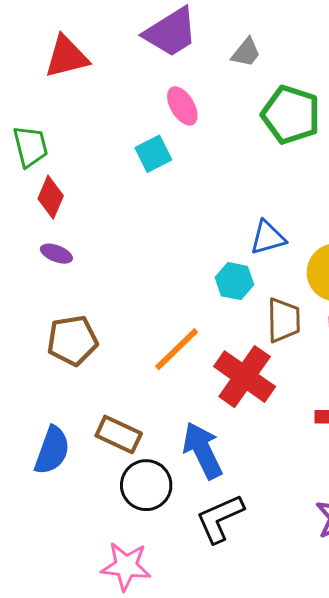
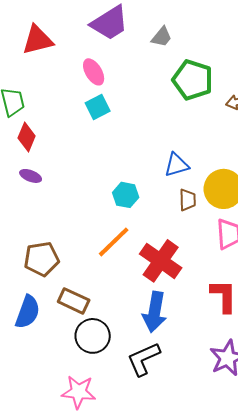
pink ellipse: (182, 106) -> (94, 72), moved
cyan hexagon: (234, 281) -> (126, 195), moved
brown trapezoid: (284, 320) -> (188, 200), moved, size x0.7
brown pentagon: (72, 340) -> (42, 259), moved
blue arrow: (203, 450) -> (155, 312), moved, turned -144

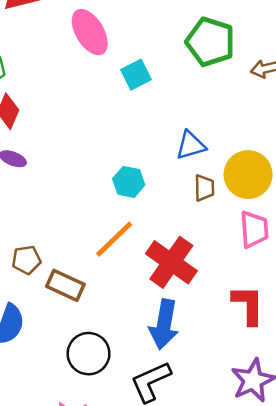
pink ellipse: (94, 72) -> (90, 32), size x1.4
cyan square: (98, 107) -> (136, 75), moved
brown pentagon: (42, 259) -> (26, 260), size x0.7
brown rectangle: (74, 301) -> (65, 285), moved

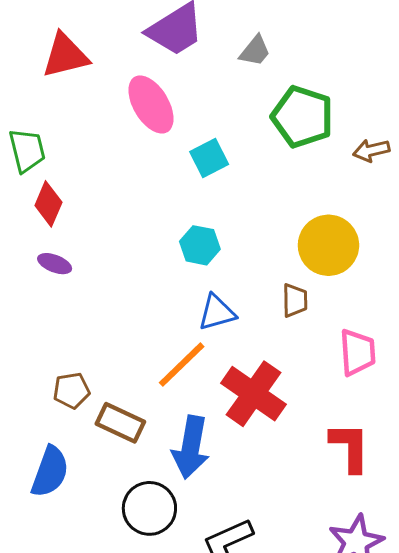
blue triangle: (191, 145) -> (217, 313), moved
yellow circle: (248, 175) -> (328, 245), moved
cyan hexagon: (129, 182) -> (200, 245), moved
blue arrow: (164, 324) -> (191, 447), moved

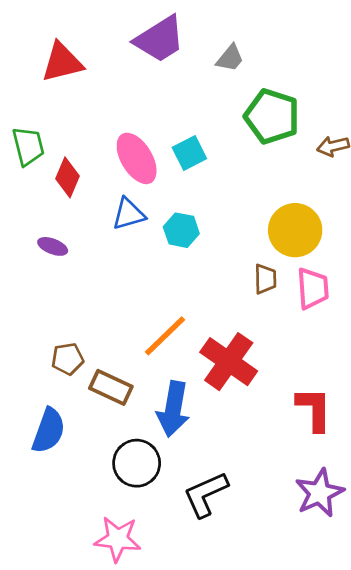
pink ellipse: (151, 104) -> (137, 158), moved
red diamond: (48, 204) -> (68, 177), moved
blue triangle: (217, 313) -> (128, 214), moved
pink trapezoid: (358, 352) -> (313, 288), moved

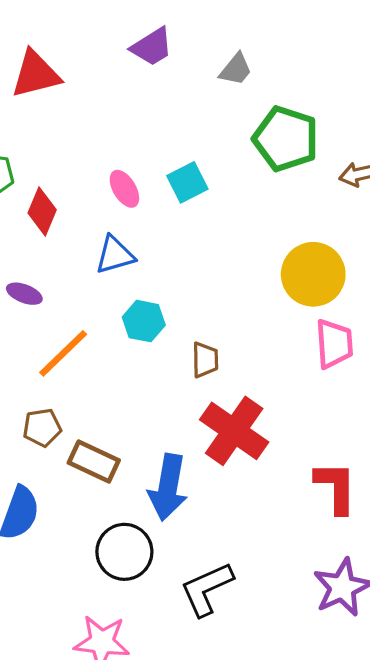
purple trapezoid: (160, 39) -> (152, 47), size x0.7
pink ellipse: (137, 158) -> (124, 189), size x0.6
cyan hexagon: (181, 230) -> (144, 321), moved
brown trapezoid: (265, 279) -> (205, 360), moved
orange line: (165, 336) -> (63, 353), moved

